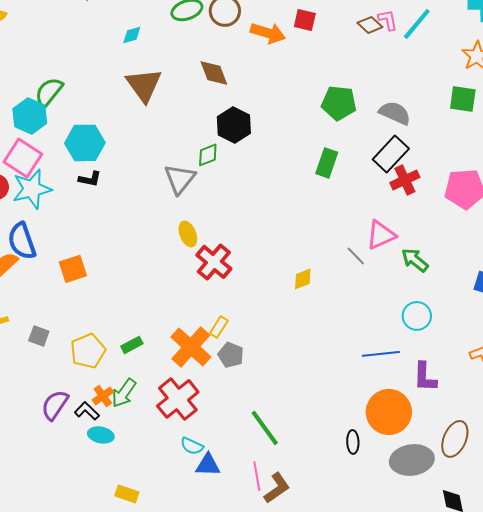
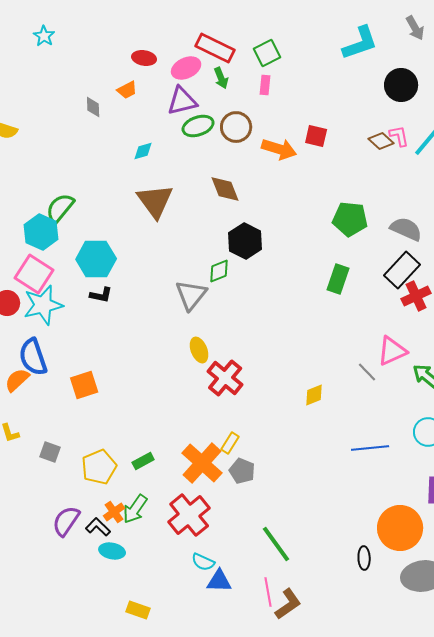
blue line: (381, 354) -> (370, 448), moved

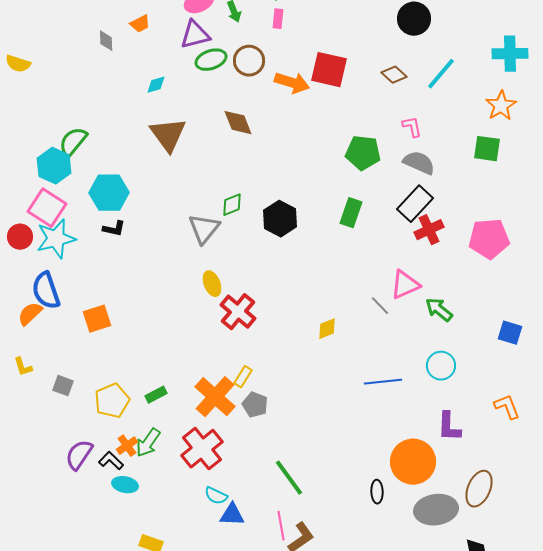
red square: (316, 136) -> (329, 70), size x1.6
pink L-shape: (399, 136) -> (412, 127), moved
black hexagon: (245, 241) -> (280, 219), moved

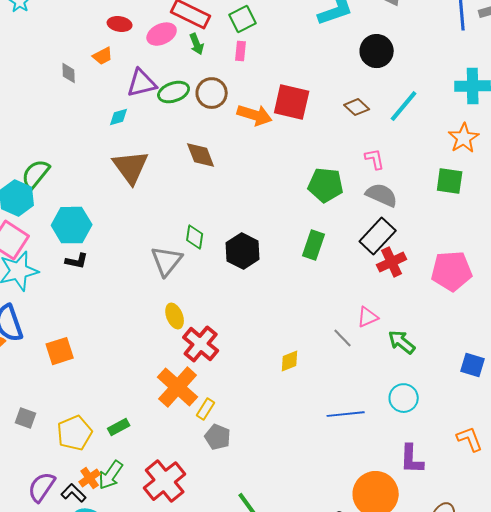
purple triangle: (195, 35) -> (142, 83), moved
green diamond: (232, 205) -> (195, 237), turned -60
pink triangle: (405, 285) -> (368, 317), size x0.7
orange cross: (215, 397) -> (178, 387), moved

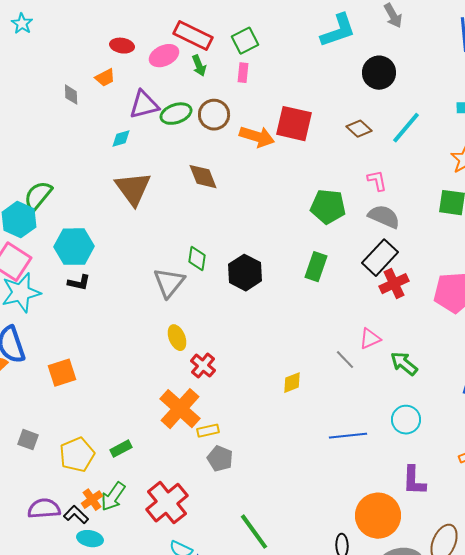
red cross: (201, 344) -> (203, 366), size x0.7
yellow rectangle: (206, 409) -> (208, 431), turned 45
purple semicircle: (42, 487) -> (44, 509), turned 52

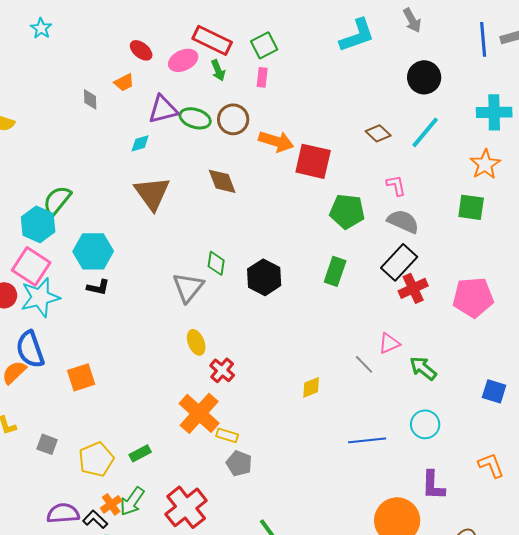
red ellipse: (122, 46) -> (141, 50), turned 30
black circle: (379, 73) -> (424, 77), moved
green ellipse: (176, 114) -> (195, 118), turned 36
red square: (294, 124) -> (313, 161), moved
yellow rectangle: (208, 431) -> (227, 435), turned 30

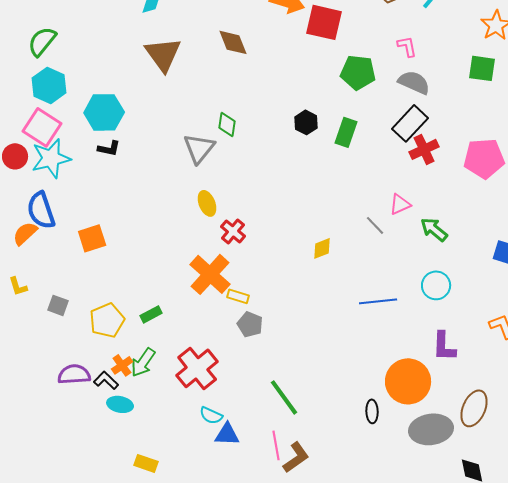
green semicircle: (57, 200) -> (42, 41), moved
black hexagon: (264, 277) -> (306, 122), moved, size x0.7

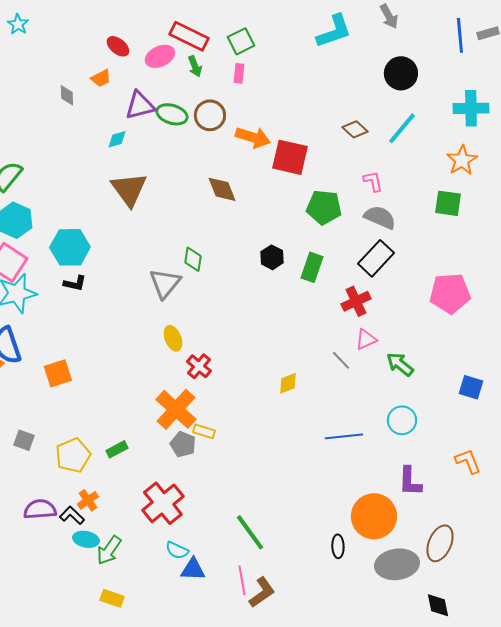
brown diamond: (233, 42) -> (222, 189), moved
red cross: (424, 149) -> (356, 301), moved
gray pentagon: (250, 324) -> (183, 444), moved
green arrow: (143, 362) -> (109, 550), moved

